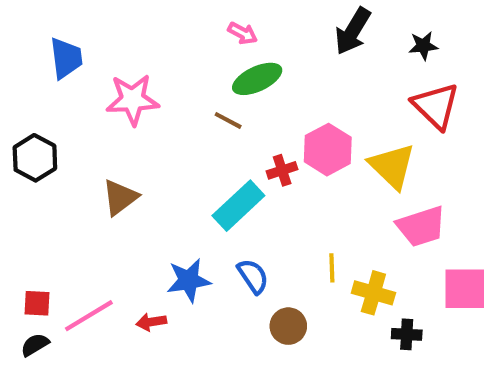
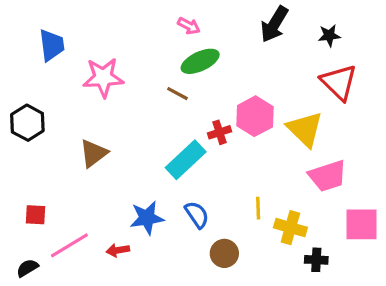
red square: (37, 303) -> (35, 215), moved

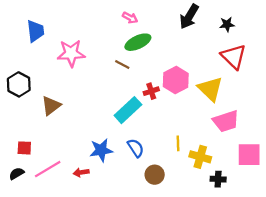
brown triangle: (94, 153) -> (51, 106), moved
black semicircle: (27, 268) -> (17, 174), moved

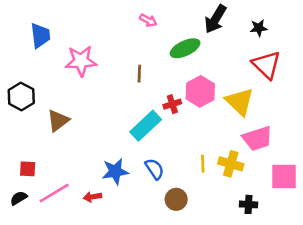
green ellipse: (138, 42) -> (185, 48), moved
brown line: (122, 64) -> (139, 74), turned 64
yellow cross: (200, 157) -> (231, 164), moved

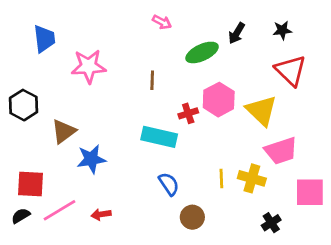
black arrow: (215, 19) -> (237, 33), moved, size x0.7
cyan rectangle: (146, 126) -> (159, 137), turned 56
red square: (28, 169) -> (30, 184), size x1.5
blue star: (115, 171) -> (91, 159), moved
black cross: (249, 204) -> (271, 223), turned -36

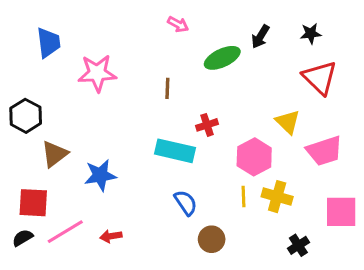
pink hexagon: (219, 100) -> (254, 157), moved
yellow triangle: (262, 111) -> (288, 122), size x0.7
brown triangle: (64, 131) -> (55, 154), moved
pink trapezoid: (281, 151) -> (324, 151), moved

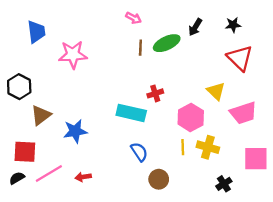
brown line: (167, 88) -> (140, 48), moved

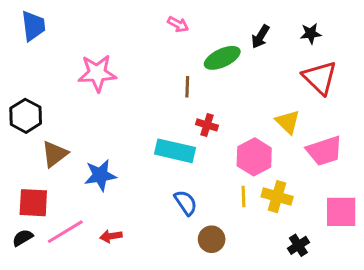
blue trapezoid: (36, 32) -> (33, 26), moved
brown line: (140, 48) -> (187, 87), moved
red cross: (155, 93) -> (207, 125), turned 35

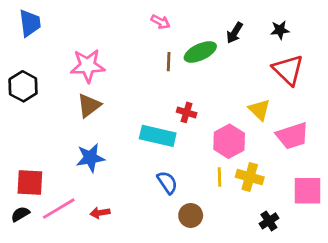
brown line: (187, 87) -> (169, 62), moved
black hexagon: (26, 116) -> (23, 86), moved
brown triangle: (55, 154) -> (89, 106), moved

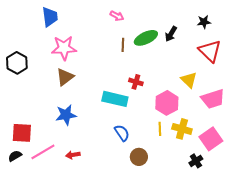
blue trapezoid: (30, 23) -> (50, 17), moved
black arrow: (235, 33) -> (171, 34), moved
pink square: (307, 191) -> (211, 139), moved, turned -35

